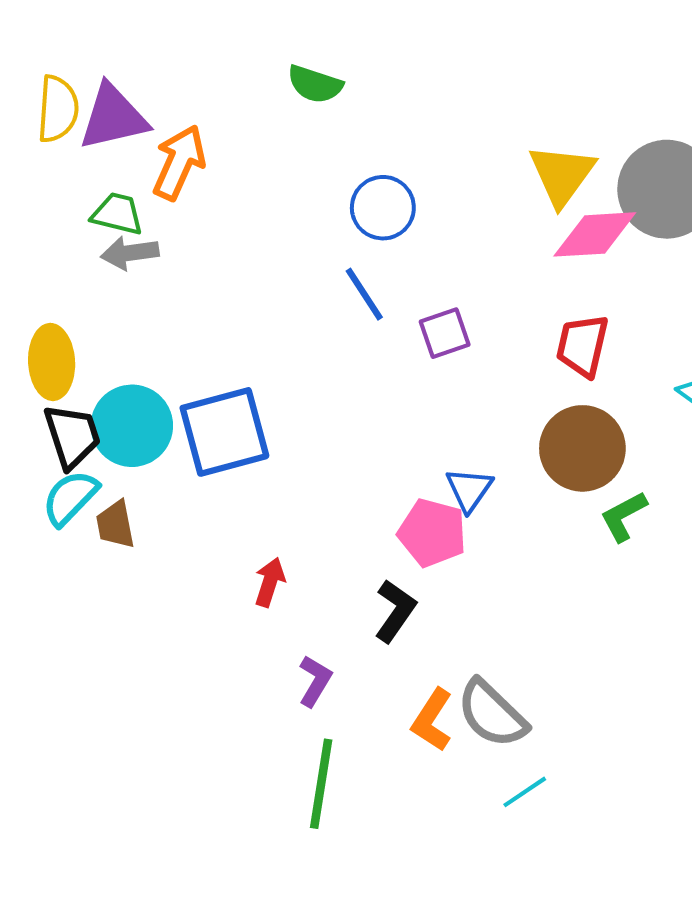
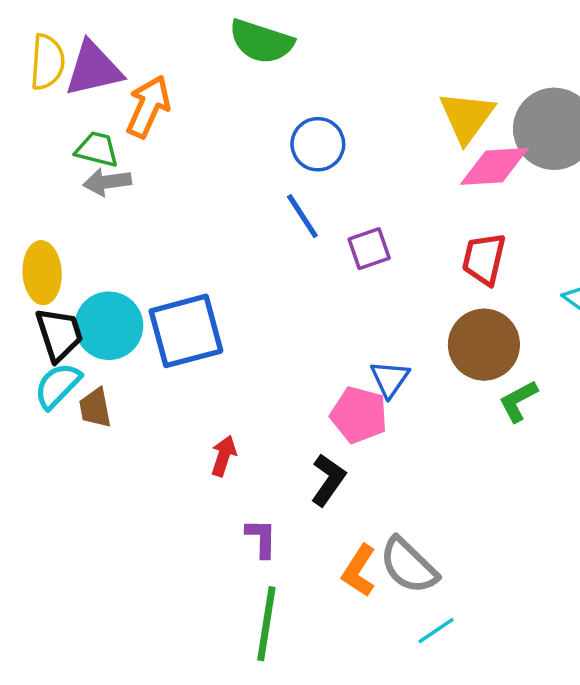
green semicircle: (315, 84) -> (261, 41), size x1.4
purple L-shape: (315, 681) -> (261, 538), turned -30

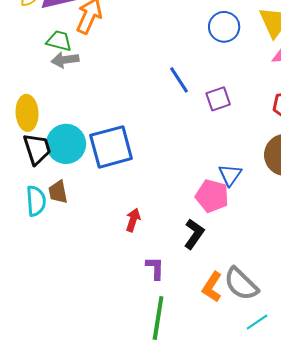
blue circle: (318, 144) -> (224, 27), moved
cyan semicircle: (58, 386) -> (36, 201), moved, turned 132

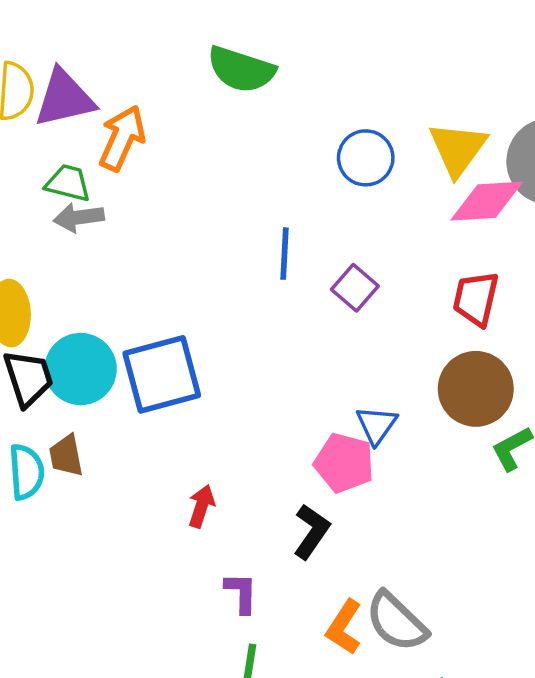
blue line: (179, 80) -> (284, 254), turned 36
purple square: (218, 99) -> (355, 288), turned -30

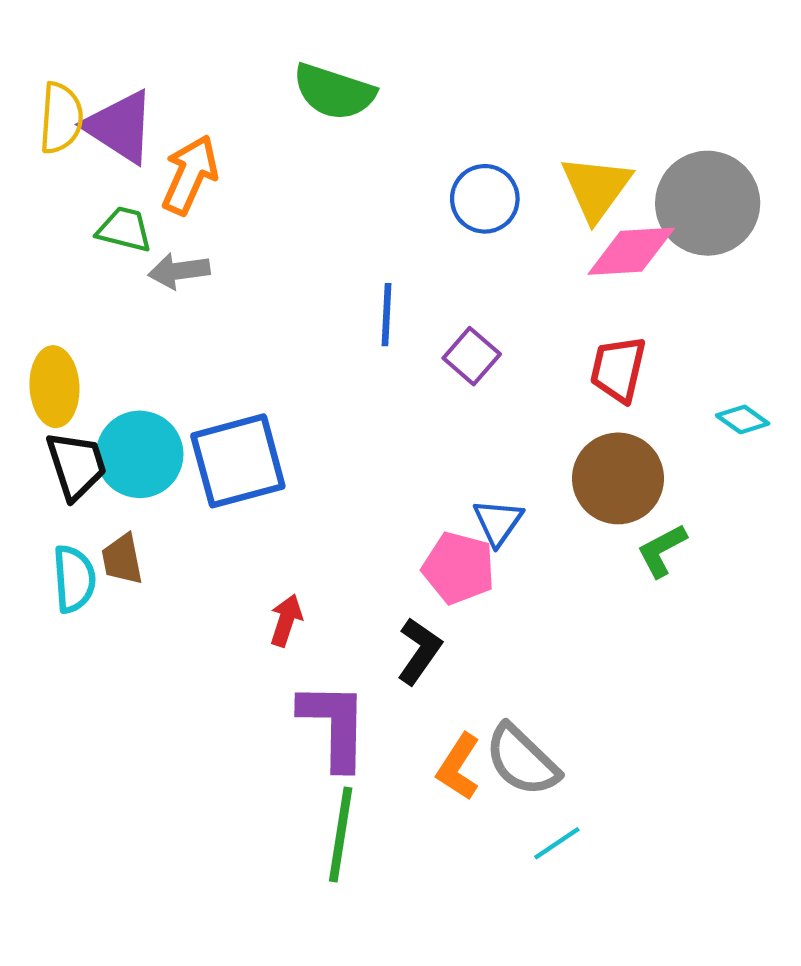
purple triangle: (64, 98) -> (120, 127), turned 46
gray arrow: (79, 217) -> (179, 271), moved
purple L-shape: (241, 593) -> (334, 725), size x1.8

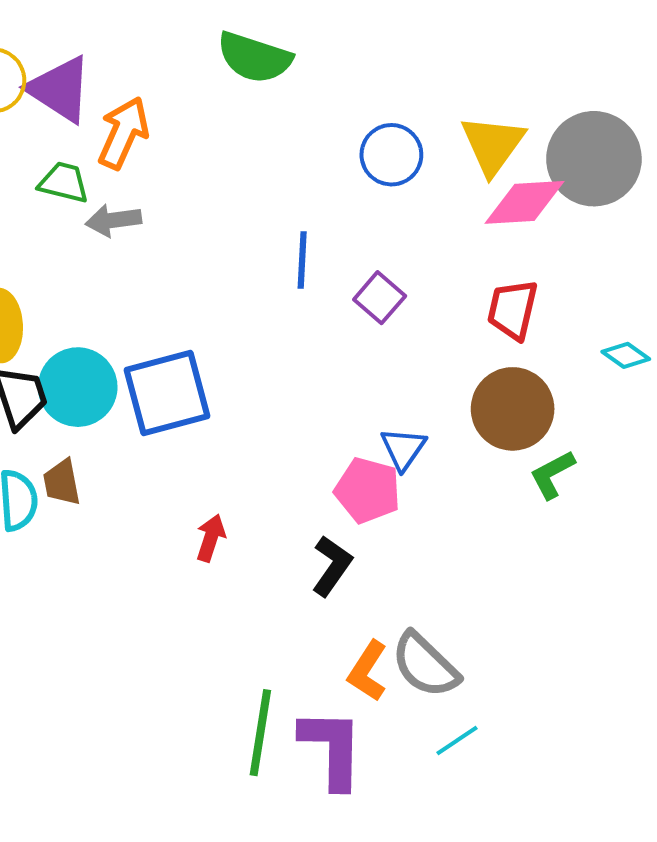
purple L-shape: (334, 725) -> (332, 748), moved

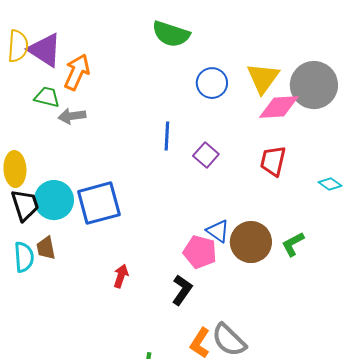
green semicircle: (254, 57) -> (171, 34), moved
brown circle: (513, 409) -> (251, 242), moved
blue triangle: (403, 449) -> (218, 231), turned -30

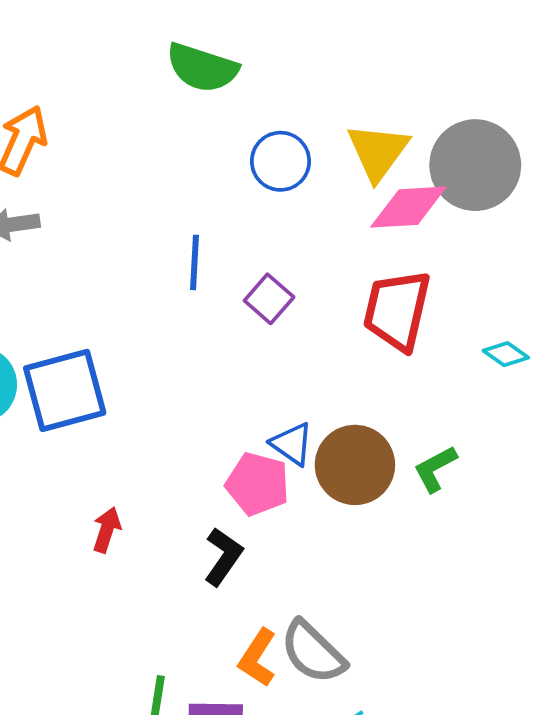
red trapezoid: (273, 161) -> (397, 310), size x1.4

